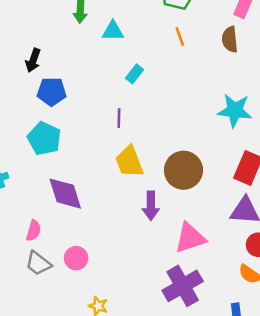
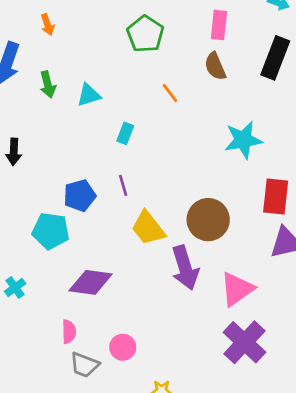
orange line: (180, 37) -> (170, 93), moved
blue pentagon: (52, 92) -> (80, 196), moved
purple diamond: (65, 194) -> (91, 282), turned -48
purple arrow: (151, 206) -> (185, 268), size x1.4

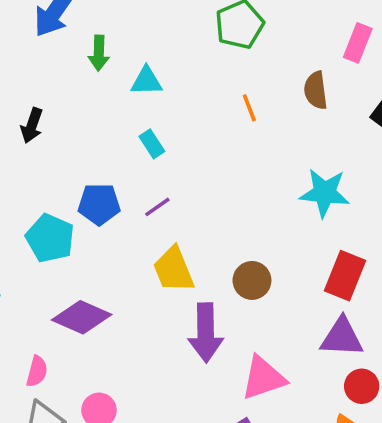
pink rectangle: (219, 25) -> (358, 43), moved
cyan rectangle: (125, 133) -> (152, 144), moved, turned -70
purple line: (123, 185) -> (157, 207), turned 55
brown circle: (208, 220) -> (252, 280), size x0.7

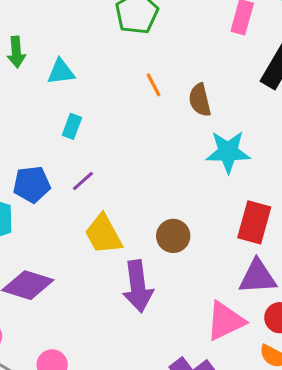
brown semicircle: (316, 90) -> (200, 100), moved
cyan rectangle: (152, 144) -> (72, 126), turned 60
pink triangle: (263, 378) -> (225, 321), moved

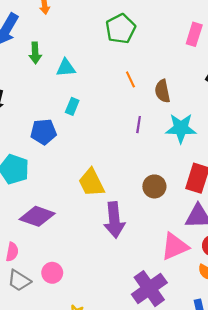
purple line: (83, 181) -> (139, 125), moved, turned -42
blue pentagon: (32, 184) -> (43, 132), moved
brown circle: (173, 236) -> (154, 186), moved

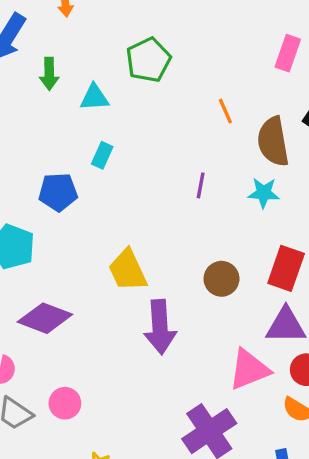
green pentagon: (121, 29) -> (148, 60), moved
orange line: (130, 79) -> (225, 111), moved
brown semicircle: (162, 91) -> (273, 142), moved, size x1.4
cyan star: (181, 128) -> (264, 193), size x0.7

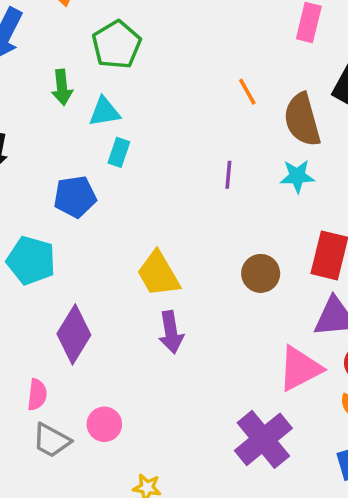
green pentagon: (148, 60) -> (116, 45), moved
green arrow: (49, 74) -> (62, 87), moved
cyan triangle: (94, 97) -> (104, 112), moved
purple diamond: (45, 318) -> (74, 334), turned -74
purple arrow: (160, 327) -> (171, 332), moved, size x0.7

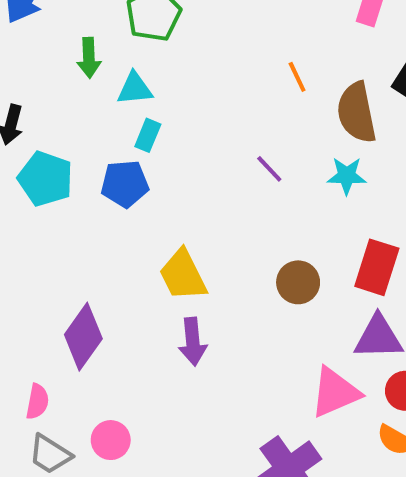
purple line: (228, 175) -> (269, 169), turned -52
blue pentagon: (75, 197) -> (125, 184), moved
cyan pentagon: (31, 260) -> (45, 179), moved

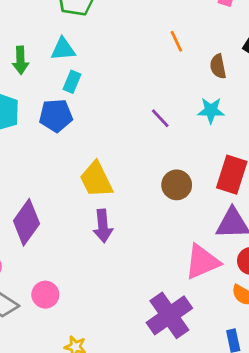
green arrow: (89, 58) -> (20, 60), moved
brown semicircle: (357, 113) -> (218, 66), size x0.6
purple line: (269, 169) -> (160, 118), moved

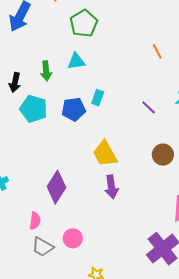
cyan rectangle: (72, 82) -> (98, 98), moved

